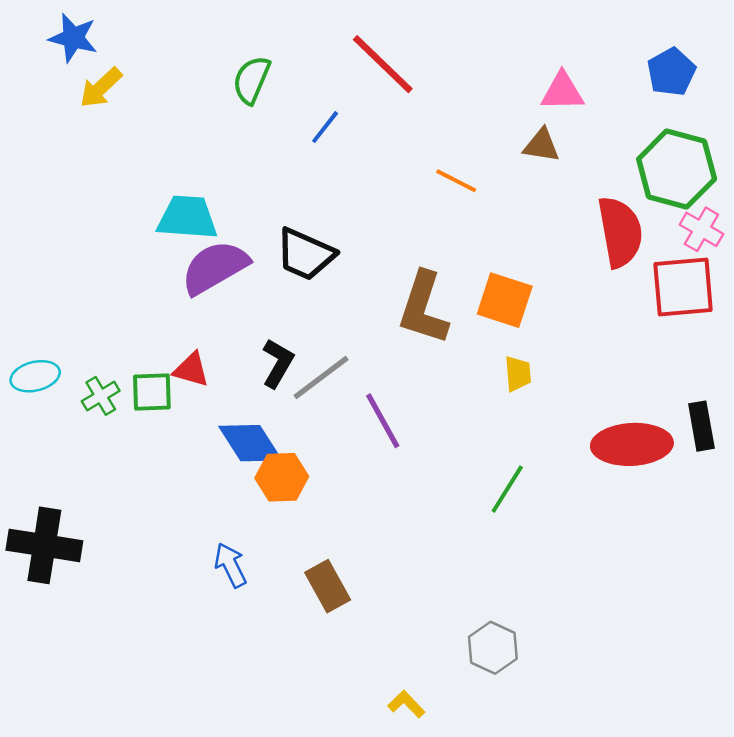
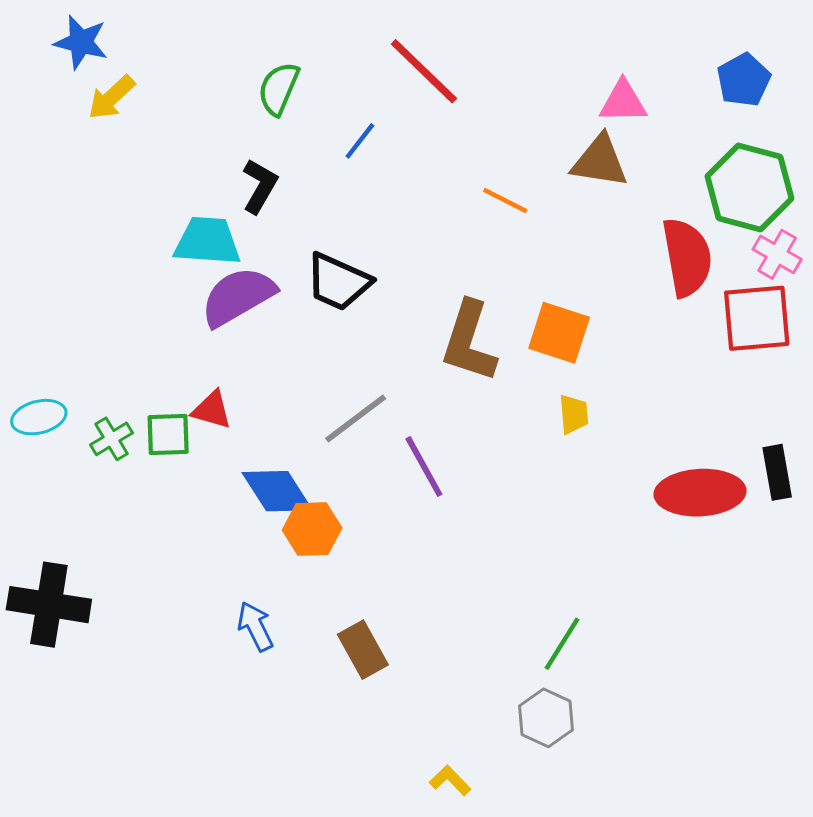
brown triangle: (541, 145) -> (600, 161), size x1.4
black L-shape: (278, 363) -> (260, 186), moved
green line: (507, 489) -> (562, 644), moved

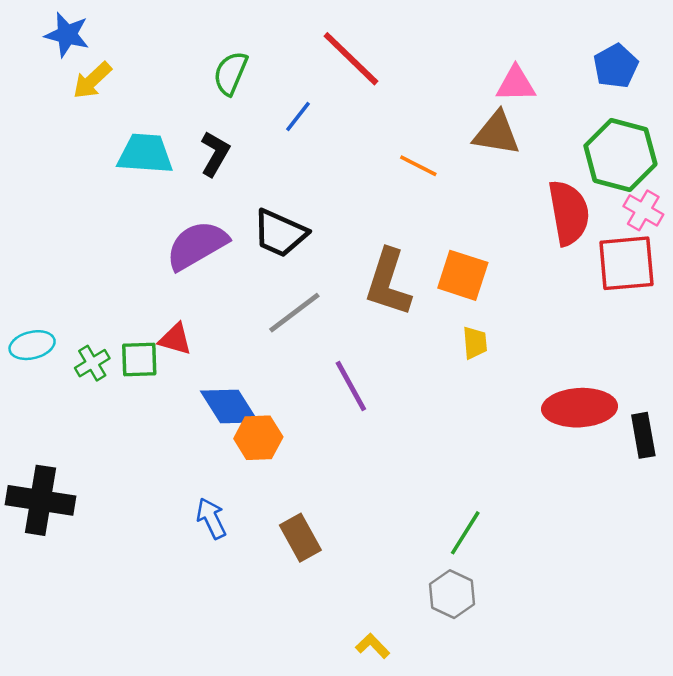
cyan trapezoid: (207, 241) -> (145, 154), moved
gray line: (356, 419) -> (294, 313), moved
black rectangle: (777, 472) -> (643, 435), moved

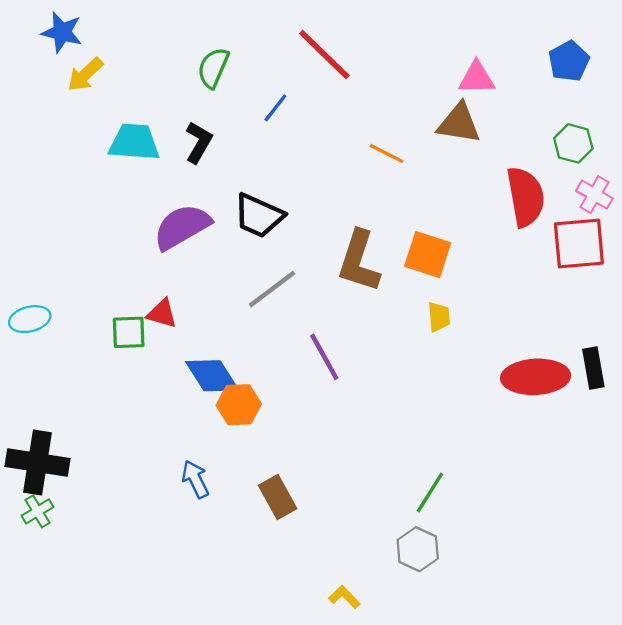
green hexagon: (620, 155) -> (573, 143), size x0.6
green cross: (92, 363) -> (38, 511), moved
black rectangle: (643, 435) -> (593, 368), moved

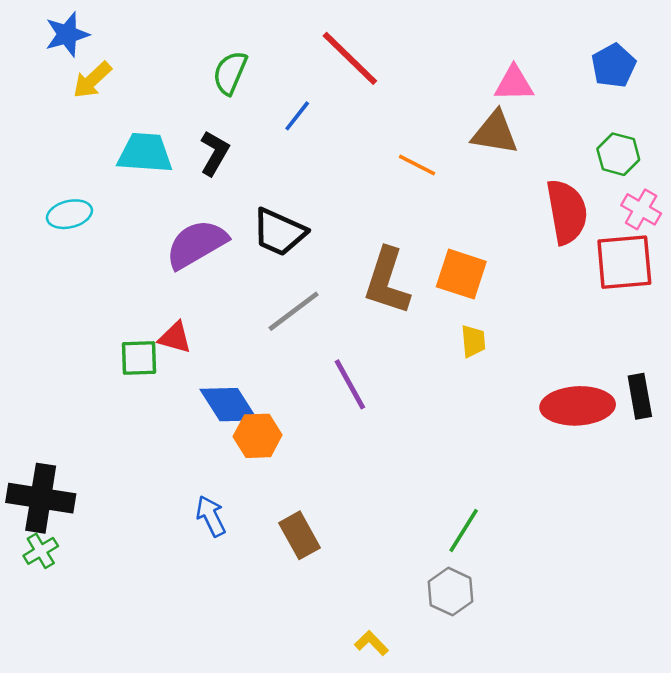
blue star: (62, 32) -> (67, 34), turned -30
cyan ellipse: (30, 319) -> (69, 214), moved

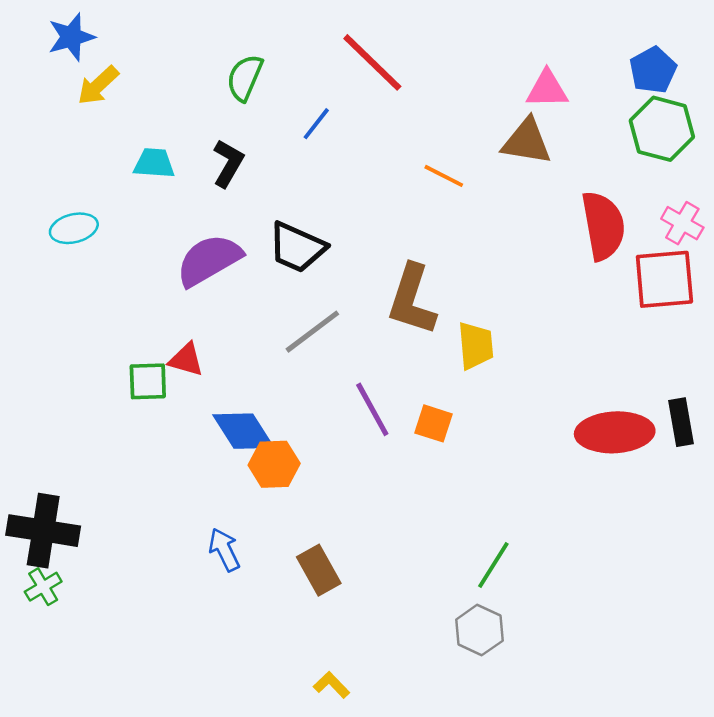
cyan trapezoid: (145, 153) -> (154, 163), size x0.7
green hexagon: (618, 154) -> (662, 129), moved, size x1.4
orange square: (461, 274) -> (434, 423), moved, size x0.7
yellow trapezoid: (473, 341) -> (476, 346), moved, size x1.4
yellow L-shape: (371, 643) -> (331, 685), moved

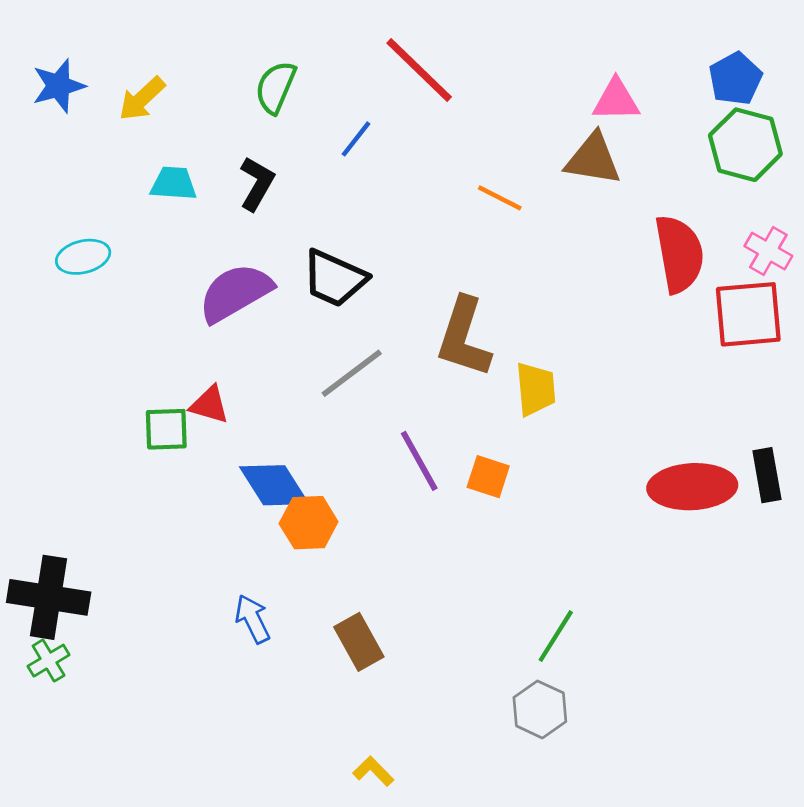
blue star: (71, 37) -> (59, 86), moved
yellow arrow: (98, 85) -> (142, 99), moved

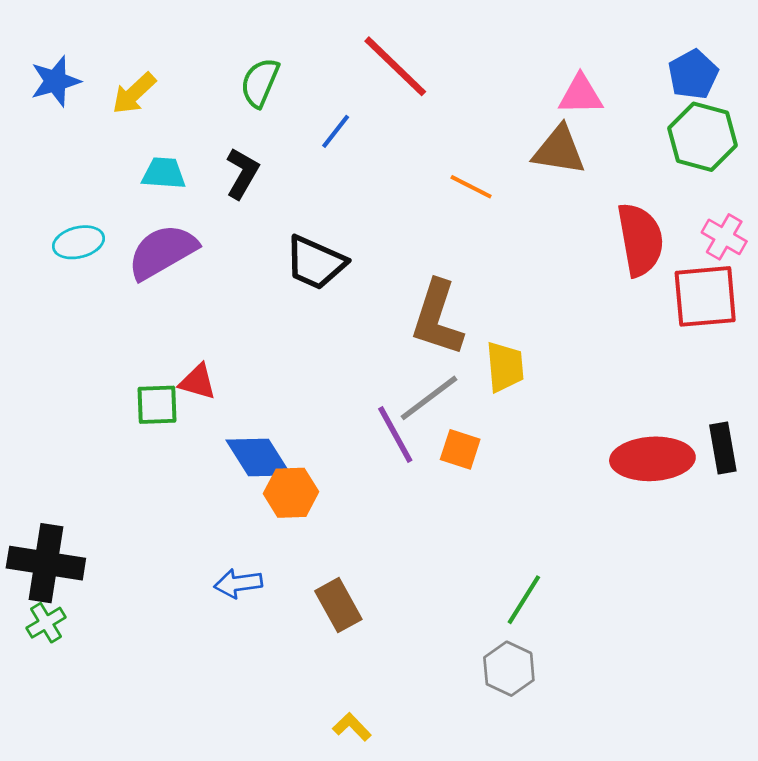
purple semicircle: (235, 293) -> (162, 252), moved
gray line: (352, 373) -> (429, 398), moved
blue arrow: (253, 619) -> (238, 583), turned -72

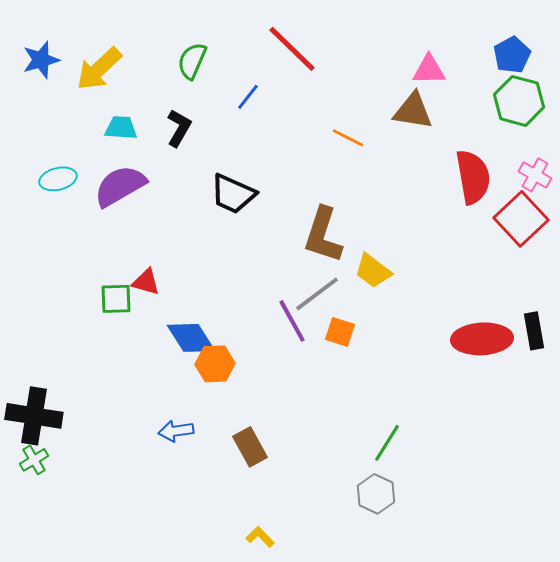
yellow arrow: (134, 93) -> (99, 69), size x1.4
red square: (705, 296) -> (521, 219), turned -38
yellow trapezoid: (505, 367) -> (373, 271), turned 132

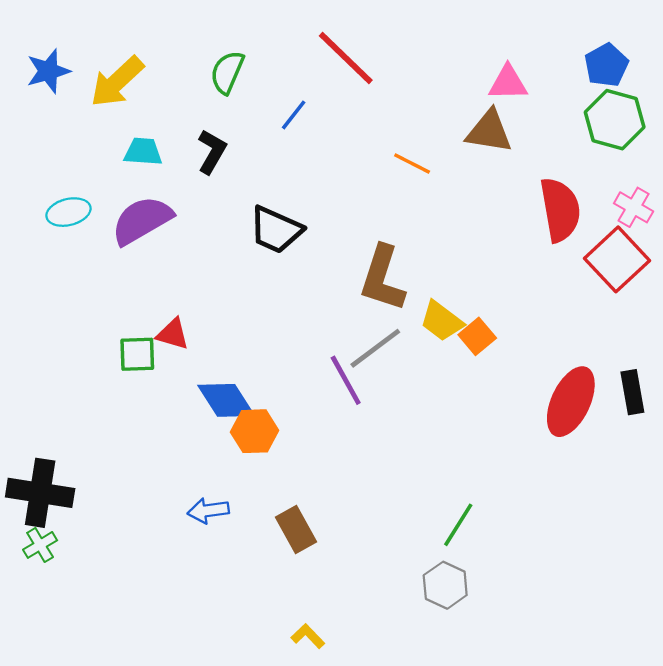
orange square: (340, 332) -> (477, 336), moved, turned 32
red ellipse: (482, 339) -> (571, 402), turned -62

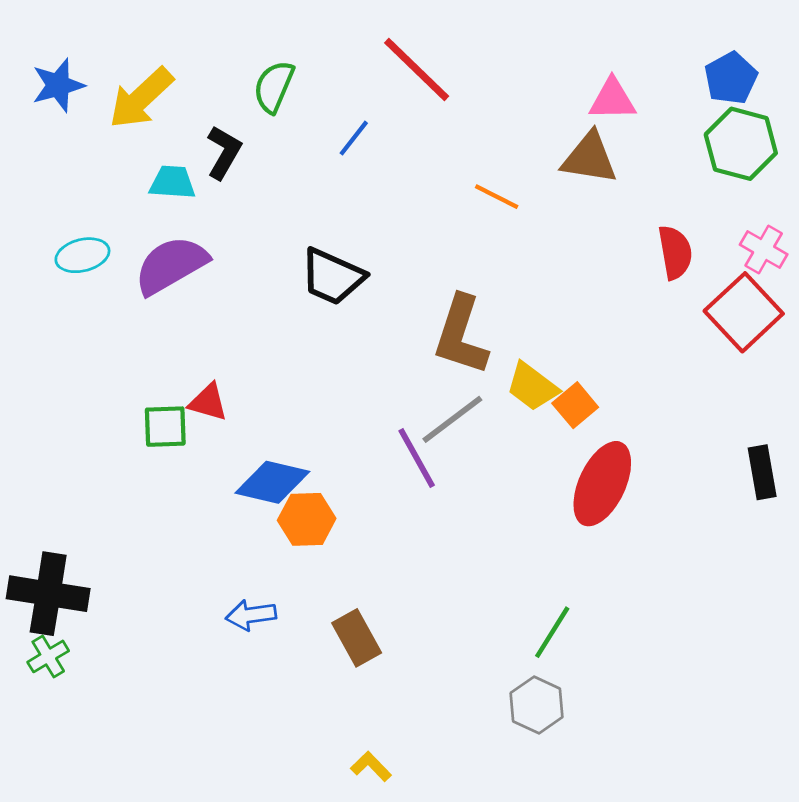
black L-shape: (212, 152) -> (224, 152), moved
red semicircle: (560, 210) -> (675, 252), size x0.7
blue diamond: (226, 400) -> (272, 482), turned -44
red ellipse: (571, 402) -> (602, 484), moved

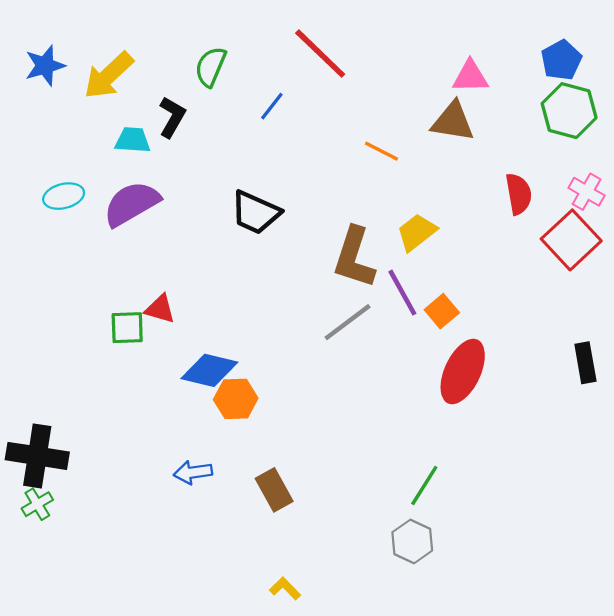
yellow trapezoid: (532, 387) -> (417, 232), moved, turned 105
purple line: (417, 458) -> (402, 293), moved

